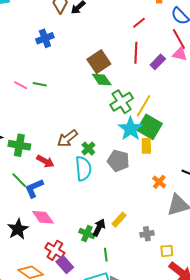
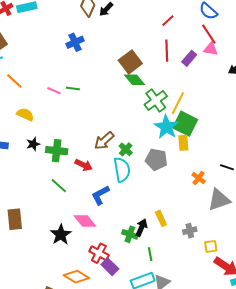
blue L-shape: (34, 188) -> (100, 195), moved
yellow rectangle: (119, 220) -> (161, 218), turned -63

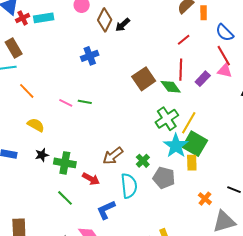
green diamond: (134, 80) -> (171, 87), moved
green cross: (126, 149) -> (143, 161), moved

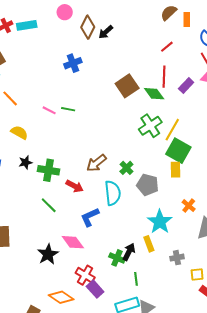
cyan star: (176, 146) -> (160, 222), moved

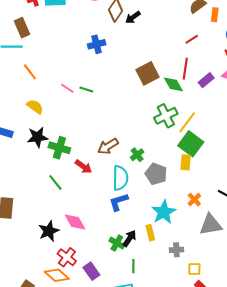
black star: (25, 162) -> (37, 137), size x1.5
blue L-shape: (90, 217) -> (119, 202), moved
red cross: (85, 275) -> (67, 257), moved

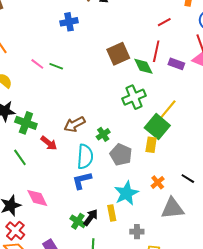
purple rectangle: (206, 80) -> (176, 64), turned 56
yellow line: (187, 122) -> (167, 110), moved
red cross: (67, 257) -> (15, 231), moved

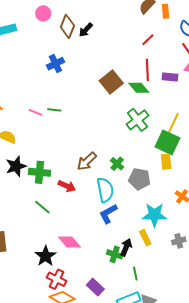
cyan star: (126, 193) -> (154, 215), turned -30
gray cross: (137, 232) -> (179, 241), moved

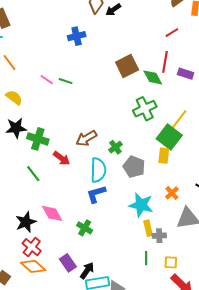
yellow rectangle: (145, 238) -> (148, 228), moved
black arrow: (126, 247) -> (87, 270), moved
green cross: (115, 254) -> (85, 228), moved
green line: (135, 274) -> (146, 258), moved

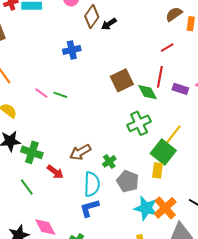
orange cross: (172, 193) -> (165, 208), size x1.6
cyan star: (141, 205) -> (146, 208), moved

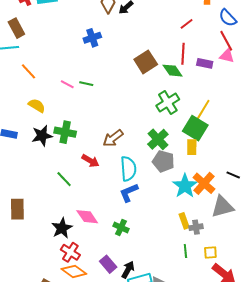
green cross: (32, 152) -> (65, 132), moved
green cross: (109, 161) -> (158, 139), moved, size x1.5
cyan star: (146, 208) -> (185, 186), turned 30

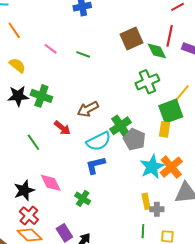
green line: (86, 84) -> (83, 54), moved
green square: (195, 128) -> (171, 111), turned 30
green cross: (158, 139) -> (121, 126), moved
cyan semicircle: (128, 169) -> (99, 141), turned 60

